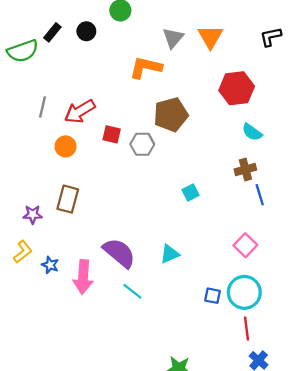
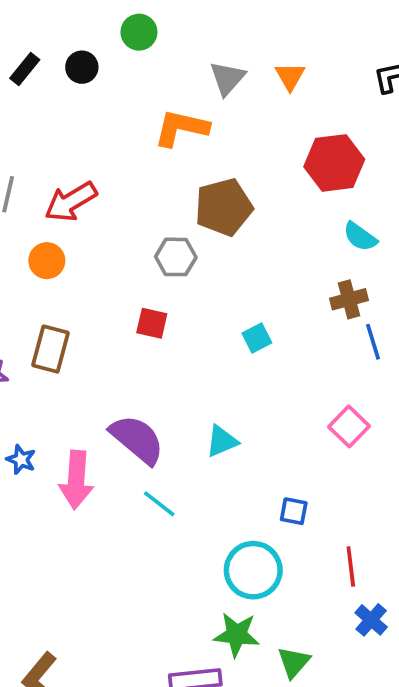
orange triangle: (210, 37) -> (290, 76), size x0.7
red square: (112, 134) -> (152, 323), moved
cyan circle: (244, 292) -> (253, 570), moved

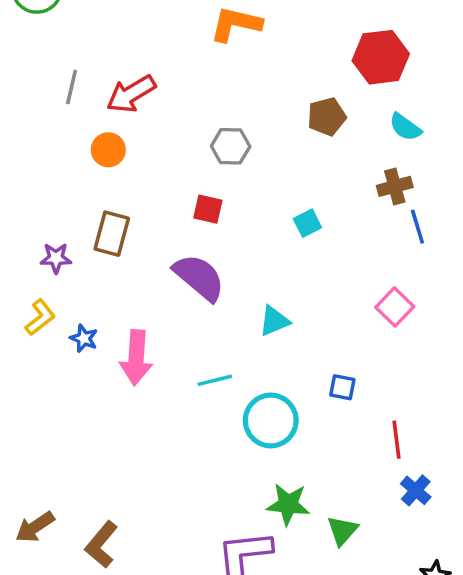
brown pentagon: (224, 207) -> (327, 117), moved, size x0.7
purple semicircle: (137, 439) -> (199, 277), moved
cyan line: (159, 504) -> (215, 380), turned -52
cyan circle: (253, 570) -> (271, 420), moved

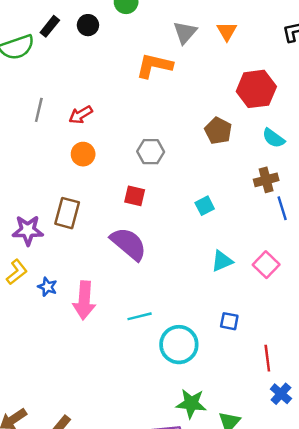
red arrow: (131, 94) -> (81, 115), size x0.7
brown pentagon: (327, 117) -> (218, 131), turned -30
orange circle: (108, 150) -> (83, 154), moved
purple star: (56, 258) -> (28, 230), size x1.4
cyan triangle: (274, 321) -> (222, 261), moved

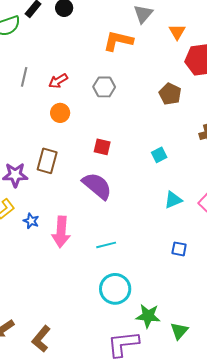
orange triangle: (227, 31) -> (177, 32), moved
gray hexagon: (151, 152) -> (104, 87), moved
cyan circle: (179, 345) -> (115, 289), moved

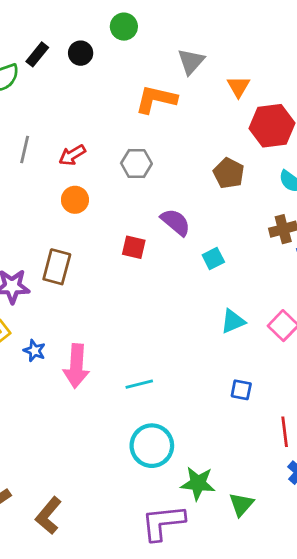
purple semicircle: (97, 186) -> (176, 222), moved, size x0.7

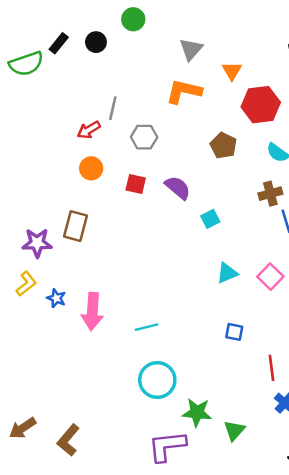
orange L-shape: (156, 99) -> (184, 91), moved
gray line: (25, 149) -> (113, 108), moved
red square: (134, 247) -> (136, 184), moved

